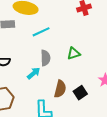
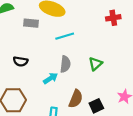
green triangle: (74, 53) -> (95, 64), turned -32

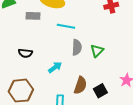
cyan line: (65, 36) -> (66, 26), turned 30
gray semicircle: (65, 64) -> (77, 47), moved

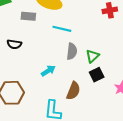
black semicircle: (25, 53) -> (14, 44), moved
black square: (100, 91) -> (97, 75), moved

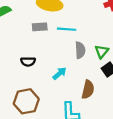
gray rectangle: (28, 16) -> (40, 27), moved
black semicircle: (14, 44) -> (28, 62), moved

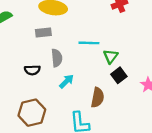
cyan line: (67, 29) -> (89, 43), moved
gray semicircle: (80, 50) -> (57, 58), moved

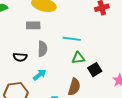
green triangle: (111, 56) -> (78, 58), moved, turned 40
cyan arrow: (66, 81) -> (40, 75), moved

